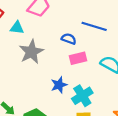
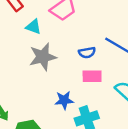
blue semicircle: (69, 39) -> (87, 53), turned 136

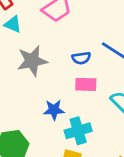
cyan triangle: (33, 27) -> (13, 24), moved

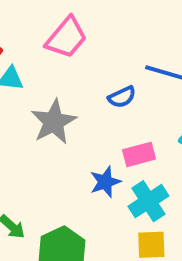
pink rectangle: (86, 84) -> (139, 154), moved

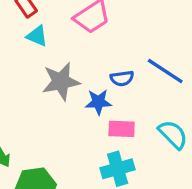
blue star: (105, 182) -> (98, 102), moved

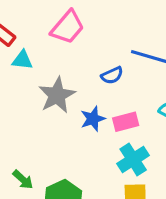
blue star: (98, 102) -> (93, 119), moved

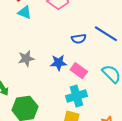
gray star: (57, 95) -> (26, 58), moved, size x0.7
pink rectangle: (126, 122) -> (79, 71), turned 35

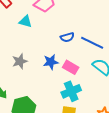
cyan triangle: (25, 13) -> (26, 21), moved
blue line: (106, 34) -> (92, 43), moved

